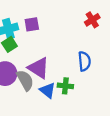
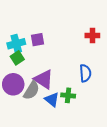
red cross: (92, 20) -> (92, 36), turned 32
gray semicircle: (25, 80) -> (31, 90), turned 60

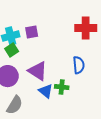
red cross: (92, 36) -> (86, 28), size x1.5
gray semicircle: (31, 90) -> (15, 105), moved

